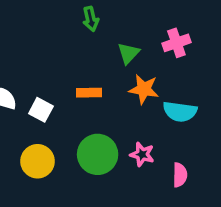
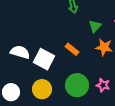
orange rectangle: (89, 93) -> (72, 49), turned 40
white square: (41, 110) -> (44, 59), size x1.5

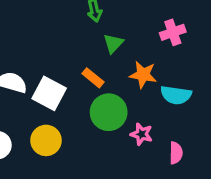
green triangle: (95, 26) -> (113, 43), moved
green circle: (77, 85) -> (109, 112), moved

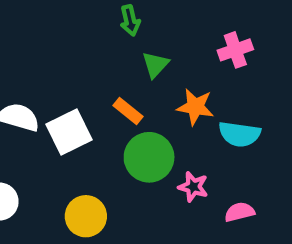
white square: (49, 93) -> (69, 132), turned 36
yellow circle: (46, 140) -> (86, 216), moved
pink semicircle: (176, 153) -> (240, 212), turned -105

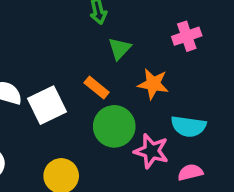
cyan semicircle: (240, 134) -> (188, 126), moved
pink star: (193, 187) -> (151, 151), size x1.4

